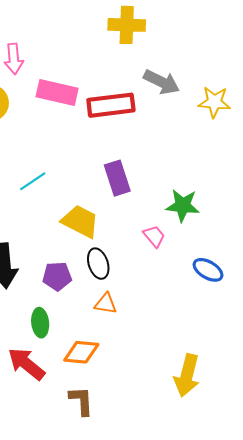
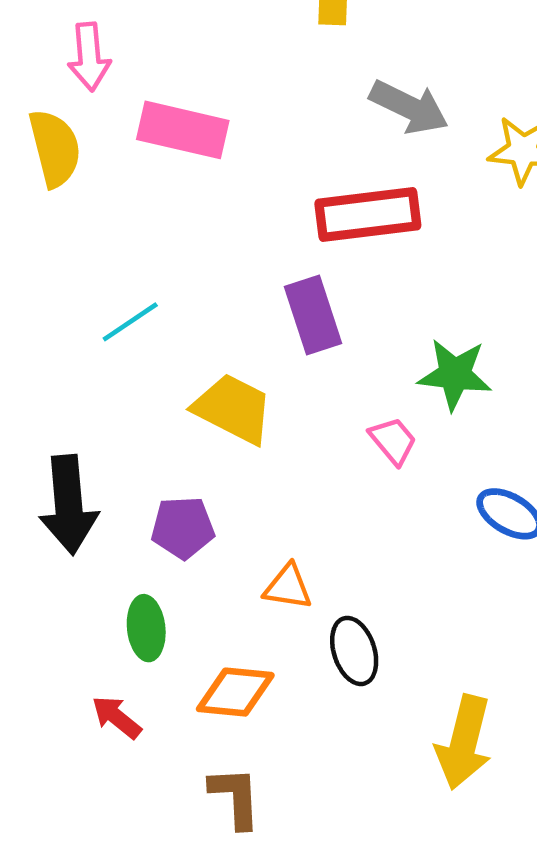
red rectangle: (111, 105) -> (368, 214), moved
black ellipse: (98, 264) -> (354, 651), moved
red arrow: (26, 364) -> (116, 717), size x0.6

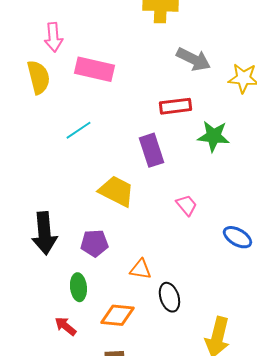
red rectangle: (368, 214) -> (175, 106), size x0.7
cyan line: (130, 322) -> (78, 130), moved
green star: (455, 374) -> (213, 136), moved

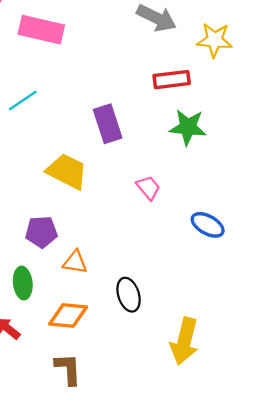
red rectangle: (175, 106) -> (172, 80), moved
green star: (213, 136) -> (188, 127), moved
orange triangle: (140, 269) -> (75, 262), moved

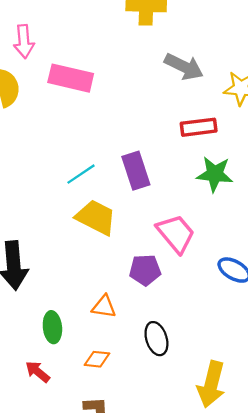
cyan line: (23, 100) -> (81, 174), moved
pink trapezoid: (148, 188) -> (176, 233), size x1.6
purple pentagon: (41, 232) -> (145, 270), moved
orange diamond: (68, 316) -> (97, 359), size x0.7

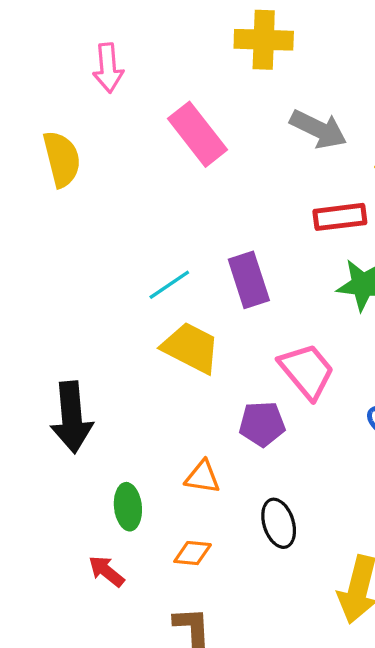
pink arrow: (24, 41) -> (108, 68), moved
pink rectangle: (71, 78) -> (197, 134), moved, turned 39

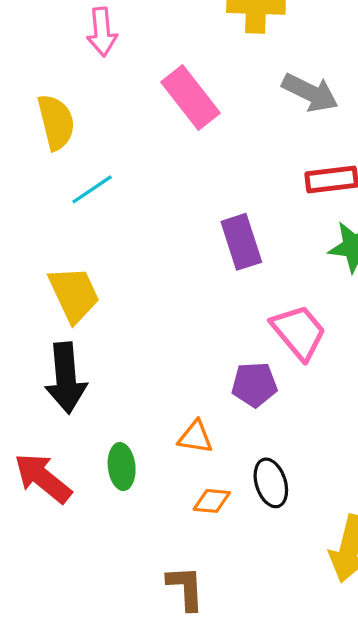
cyan line: (169, 285) -> (92, 189), moved
yellow trapezoid: (191, 348) -> (74, 294), moved, turned 38
orange diamond: (193, 553) -> (212, 501), moved
red arrow: (106, 571) -> (43, 478), moved, size x1.6

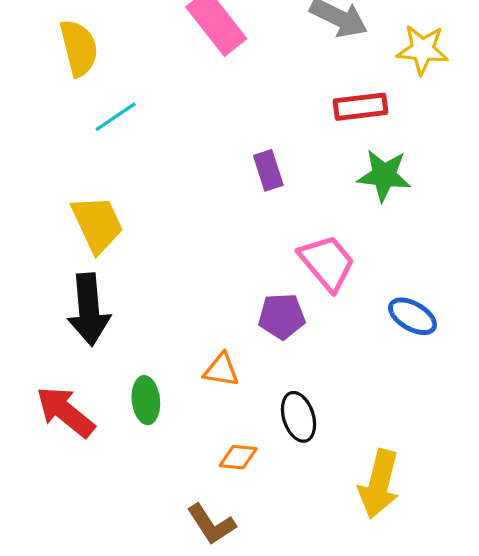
purple rectangle: (241, 242) -> (268, 170), size x0.7
orange diamond: (212, 501) -> (238, 457), moved
brown L-shape: (186, 588) -> (211, 524), turned 150

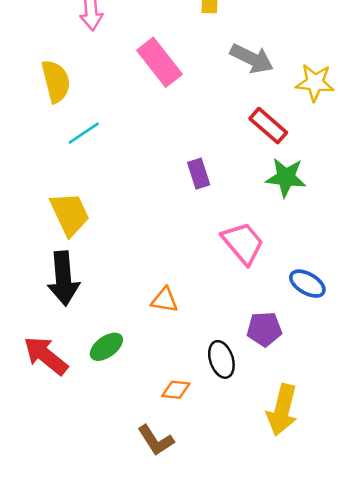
red rectangle: (361, 107) -> (268, 126), turned 48
purple pentagon: (282, 316) -> (264, 329), moved
orange triangle: (221, 370) -> (165, 300), moved
green ellipse: (146, 400) -> (106, 347), turned 60

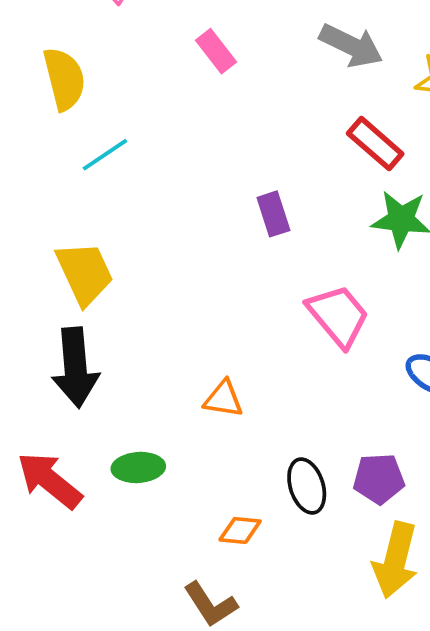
pink rectangle: (159, 62) -> (216, 51), size x0.6
purple pentagon: (264, 329) -> (379, 479), moved
green ellipse: (106, 347) -> (138, 467), turned 32

